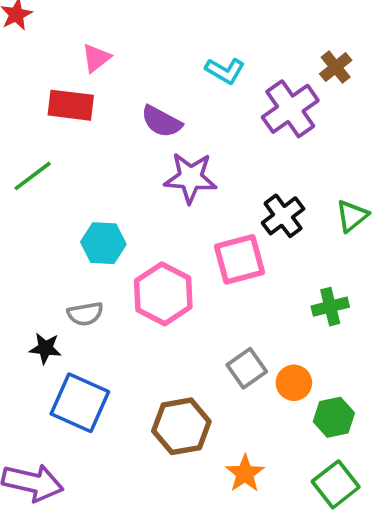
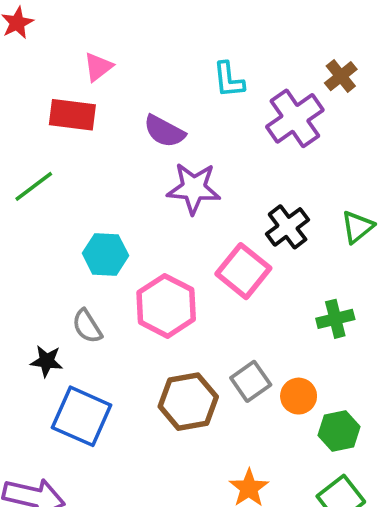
cyan L-shape: (225, 71) -> (229, 80), turned 54
pink square: (239, 259) -> (243, 271), turned -36
gray semicircle: (85, 314) -> (87, 326), turned 68
brown hexagon: (181, 426) -> (188, 402), moved

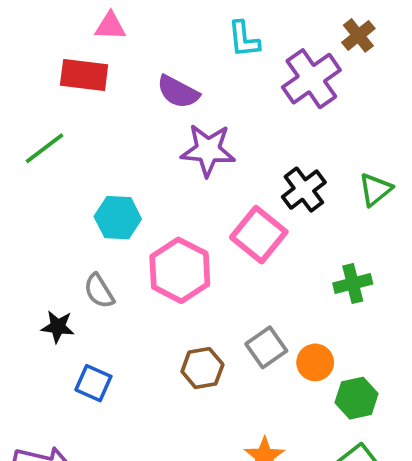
pink triangle: (98, 67) -> (110, 26), turned 40
brown hexagon: (188, 402) -> (202, 368), size x0.7
blue square: (82, 416) -> (93, 383), size x0.6

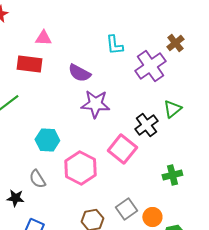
green triangle: (375, 190) -> (172, 109), moved

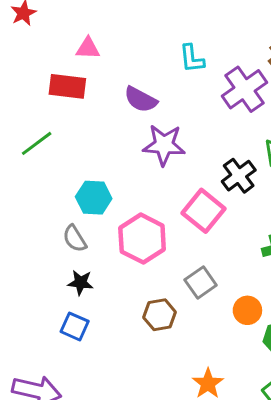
gray semicircle: (37, 179) -> (75, 239), moved
black star: (15, 198) -> (81, 283), moved
gray square: (126, 209) -> (201, 283), moved

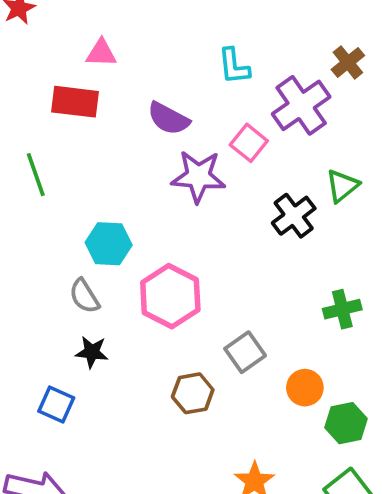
green line: (37, 143) -> (36, 175), turned -72
pink square: (204, 211) -> (249, 143), moved, size x0.7
blue square: (75, 326) -> (56, 404), moved

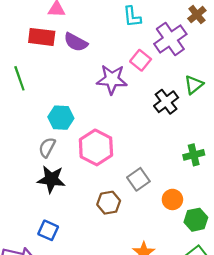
purple semicircle: (168, 118) -> (76, 42), moved
gray semicircle: (84, 296) -> (47, 147), turned 60
black star: (92, 352) -> (51, 179), size x1.5
blue square: (56, 404) -> (48, 230), moved

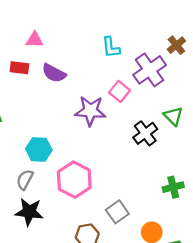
red rectangle: (42, 37) -> (19, 68), size x0.7
green triangle: (194, 85) -> (173, 116), turned -36

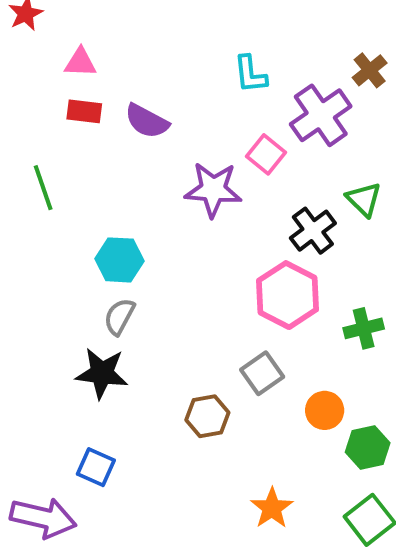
pink triangle: (35, 40) -> (80, 63), moved
gray semicircle: (25, 180) -> (119, 317), moved
pink hexagon: (74, 180) -> (287, 295), moved

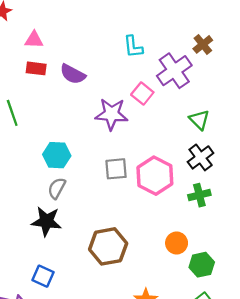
black cross: (313, 231) -> (201, 157), moved
gray square: (262, 373) -> (116, 169), moved, turned 30
brown hexagon: (207, 416) -> (108, 246), size x1.5

